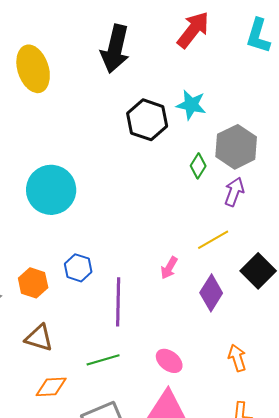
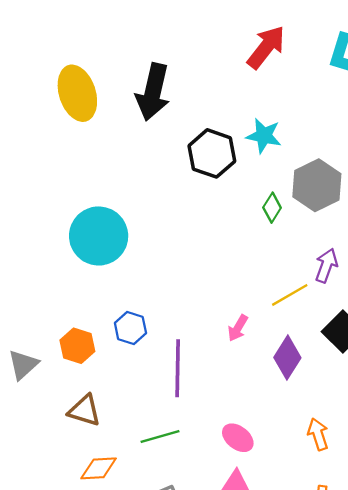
black arrow: (115, 49) -> (153, 92), moved
purple arrow: (234, 192) -> (326, 265), moved

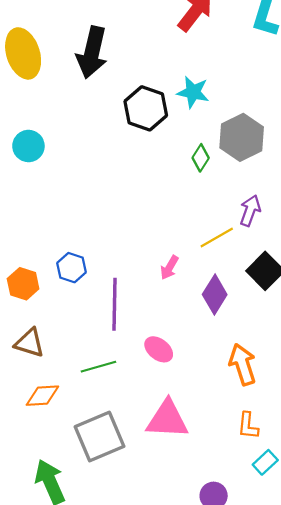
cyan circle: (99, 236) -> (28, 146), moved, size x0.6
orange arrow: (318, 434) -> (243, 364), size x1.4
pink ellipse: (238, 438) -> (159, 349), moved

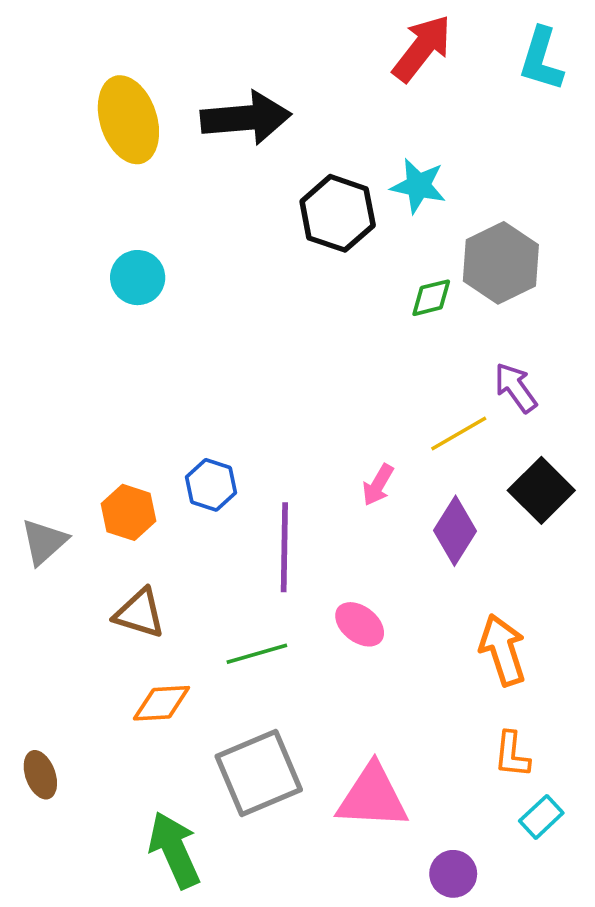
black arrow: (92, 52) -> (246, 118), turned -108
green diamond: (201, 158) -> (431, 298), turned 44
purple arrow: (250, 211) -> (516, 388), turned -56
pink triangle: (167, 419) -> (372, 797), moved

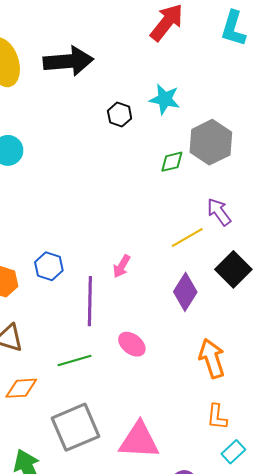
black hexagon: (338, 213) -> (120, 115), size x0.6
pink arrow: (378, 485) -> (122, 266), moved

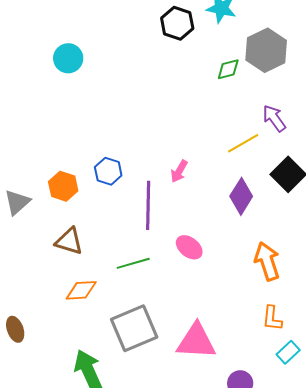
black hexagon: (120, 115) -> (177, 23), size x1.4

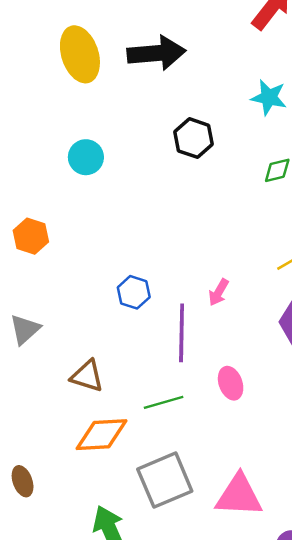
black hexagon: (177, 23) -> (194, 138), moved
orange hexagon: (63, 186) -> (31, 236), moved
pink ellipse: (189, 247) -> (231, 383), turned 32
orange diamond: (81, 290) -> (101, 435), size x1.4

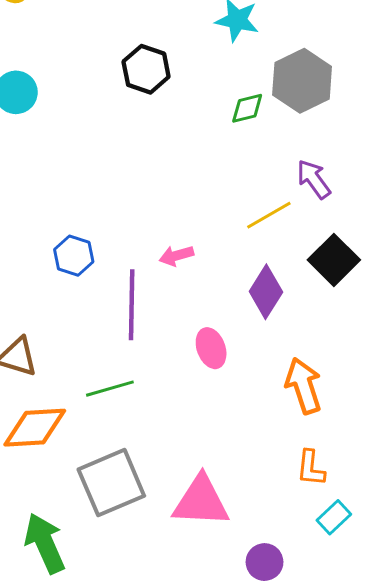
pink arrow: (219, 292) -> (176, 256), turned 44
pink ellipse: (231, 383) -> (211, 348), moved

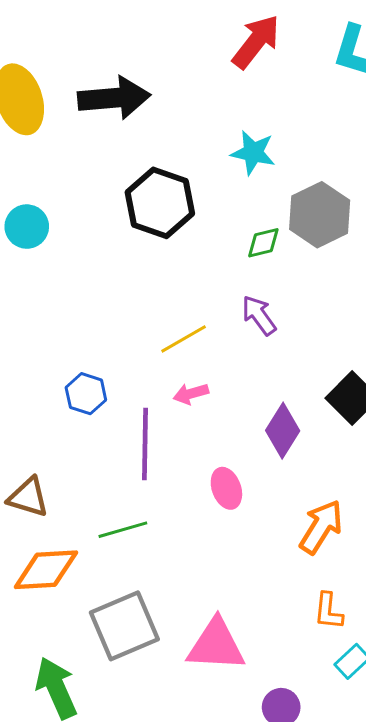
black hexagon: (146, 69) -> (160, 203), size x1.4
purple arrow: (314, 179) -> (259, 315), moved
yellow line: (269, 215) -> (184, 339), moved
orange arrow: (304, 386) -> (321, 527), turned 50

